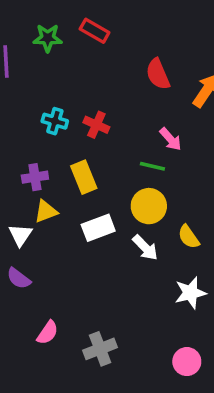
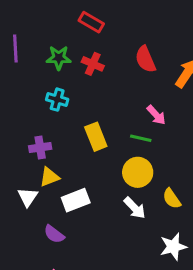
green star: (48, 38) -> (59, 58), moved
red cross: (96, 125) -> (93, 64), moved
yellow rectangle: (84, 177) -> (96, 137), moved
white rectangle: (98, 228) -> (76, 200), moved
purple semicircle: (19, 278) -> (54, 234), moved

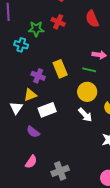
green star: (59, 58) -> (36, 29), moved
cyan cross: (57, 100) -> (21, 45), moved
pink arrow: (156, 115) -> (99, 55), turned -40
purple cross: (40, 148) -> (38, 76), moved, turned 32

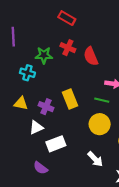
red semicircle: (92, 19) -> (91, 56), moved
yellow triangle: (30, 95) -> (21, 103), moved, turned 32
white triangle: (16, 108) -> (36, 127), moved, turned 32
white arrow: (85, 115) -> (95, 159), moved

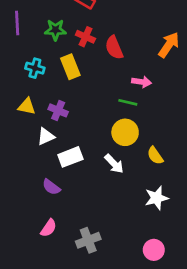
green star: (44, 55) -> (55, 30), moved
yellow rectangle: (70, 99) -> (70, 67), moved
white arrow: (95, 159) -> (114, 164), moved

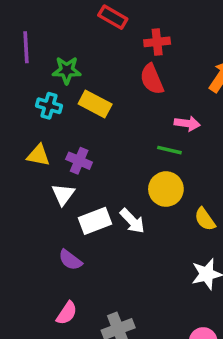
green star: (55, 30) -> (67, 70), moved
red cross: (85, 37) -> (157, 42), moved, turned -30
yellow rectangle: (70, 67) -> (95, 104), turned -40
white triangle: (46, 136) -> (63, 194), turned -30
white arrow: (114, 164) -> (132, 221), moved

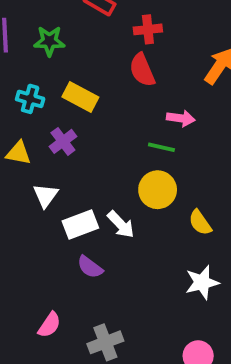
green star: (67, 70) -> (49, 41), moved
purple cross: (79, 161) -> (63, 141), moved, turned 30
purple semicircle: (70, 260) -> (90, 267), moved

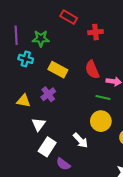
red semicircle: (142, 70) -> (92, 70), moved
cyan cross: (30, 99) -> (26, 59), moved
white rectangle: (80, 224) -> (47, 147), moved, turned -36

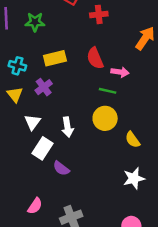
cyan cross: (26, 59) -> (17, 66), moved
yellow rectangle: (58, 70) -> (55, 58), turned -42
yellow triangle: (24, 101) -> (15, 95), turned 40
white arrow: (80, 140) -> (67, 127), moved, turned 35

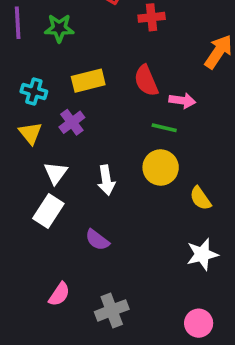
white rectangle: (42, 148) -> (48, 211), moved

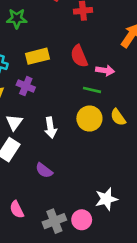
purple cross: (72, 122) -> (26, 86), turned -30
yellow semicircle: (200, 198) -> (118, 117), moved
white star: (202, 254) -> (106, 199), moved
pink semicircle: (59, 294) -> (17, 209), turned 120
pink circle: (199, 323) -> (82, 220), moved

